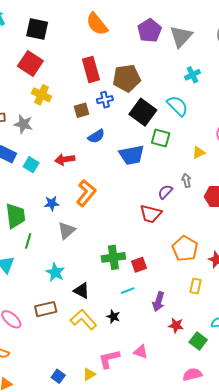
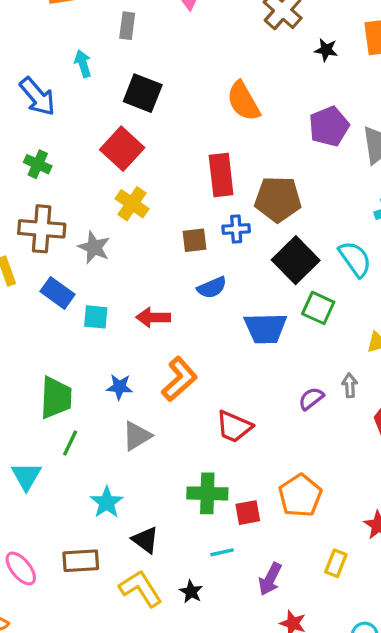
cyan square: (31, 165) -> (96, 317), turned -35
red trapezoid: (151, 214) -> (234, 427), moved
orange pentagon: (185, 249) -> (300, 496), moved

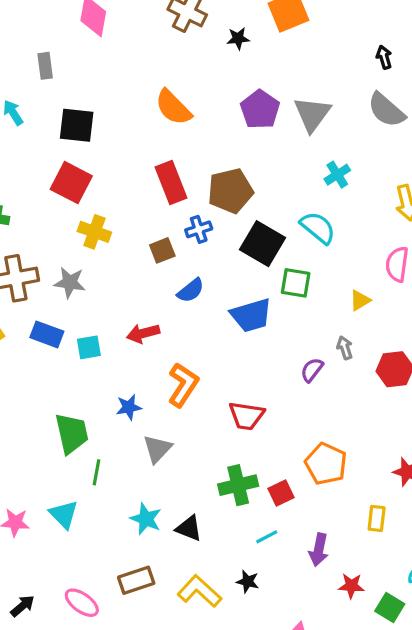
black triangle: (145, 540) -> (189, 528), moved

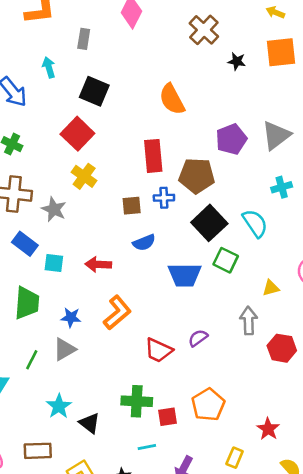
purple pentagon: (260, 110) -> (231, 139), moved
gray arrow: (345, 348) -> (249, 321), size x1.5
purple semicircle: (312, 370) -> (198, 338), moved
green trapezoid: (72, 433) -> (27, 303), moved
gray triangle: (157, 449) -> (64, 349), moved

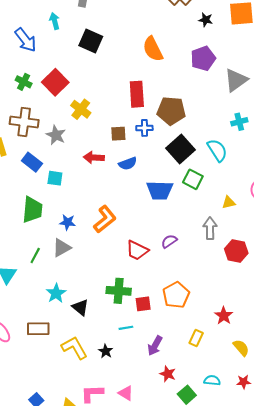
red square: (77, 134) -> (55, 82), moved
purple pentagon: (231, 139) -> (203, 58), moved
red arrow: (98, 264) -> (94, 157), moved

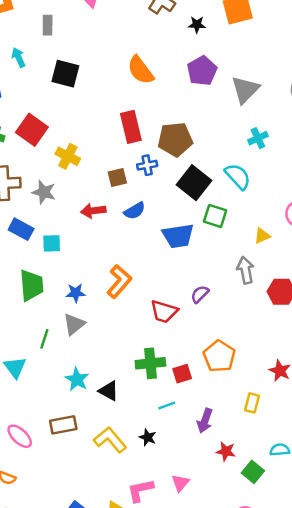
pink triangle: (126, 393) -> (180, 483), turned 49

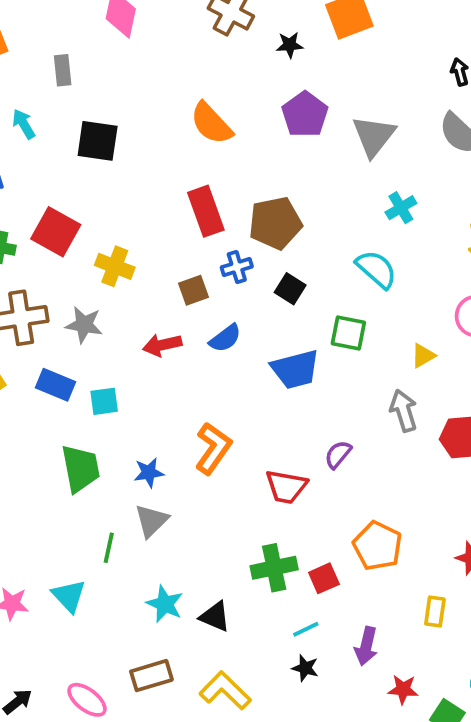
black square: (194, 183) -> (290, 289), moved, size x0.6
black star: (148, 437) -> (305, 668), moved

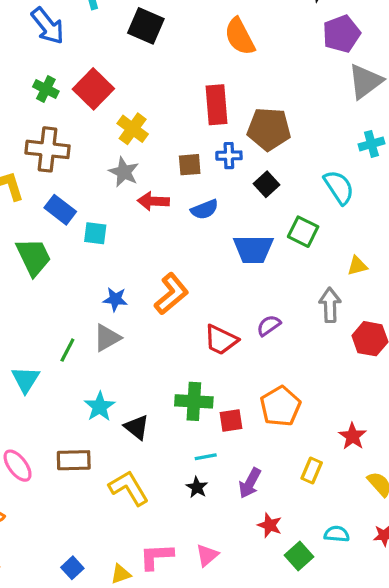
purple pentagon: (305, 114) -> (341, 34), moved
gray star: (84, 325) -> (124, 172), moved
green trapezoid: (80, 468) -> (34, 257), moved, turned -30

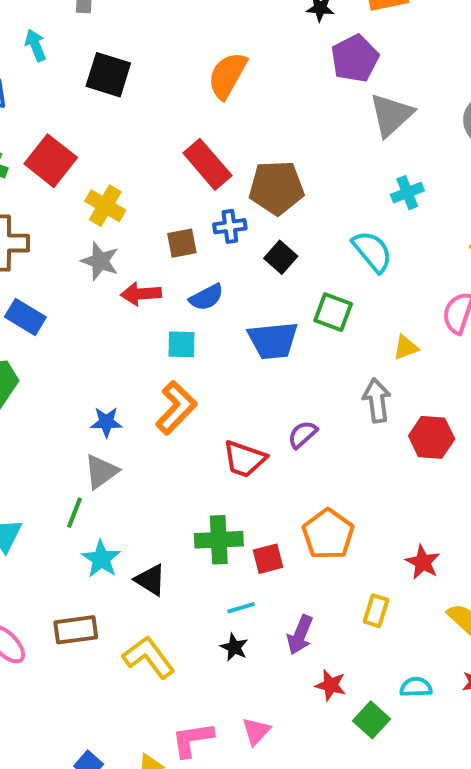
orange semicircle: (240, 37) -> (227, 75), turned 63
red rectangle: (217, 105) -> (207, 164), turned -30
cyan square: (95, 233) -> (182, 344), moved
green line: (67, 350) -> (74, 513), moved

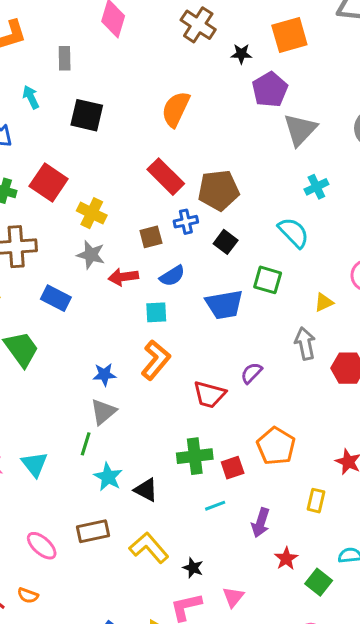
blue rectangle: (25, 317) -> (56, 298), moved
black star: (234, 647) -> (193, 568), moved
red star: (331, 685) -> (286, 559), turned 30

